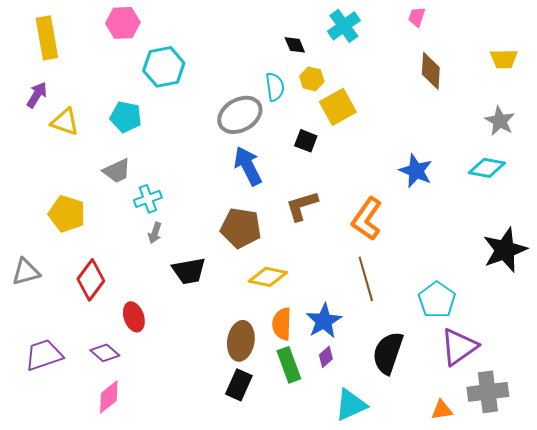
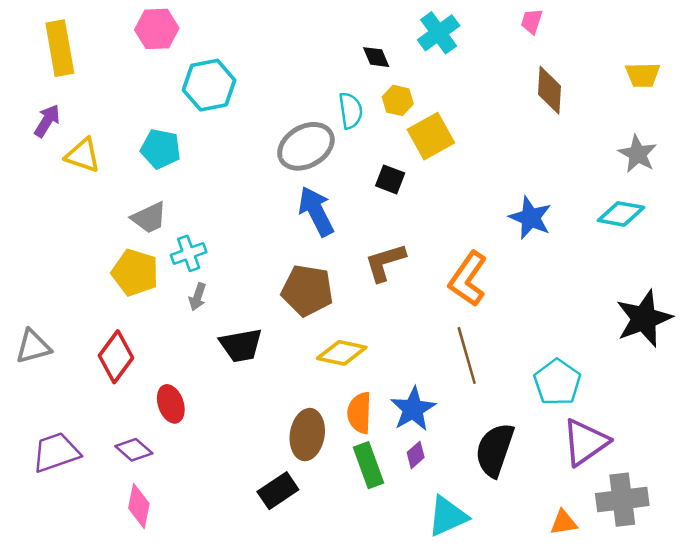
yellow pentagon: (67, 214) -> (135, 273), moved
black rectangle: (239, 385) -> (278, 491), moved, turned 32
pink diamond: (109, 397) -> (139, 506), turned -40

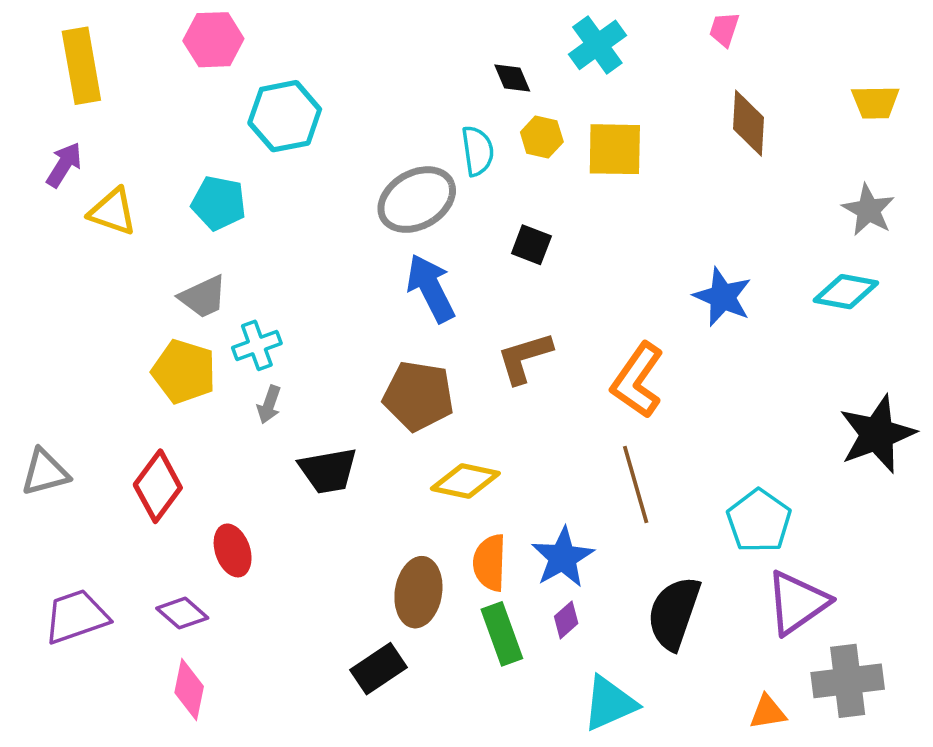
yellow square: (431, 136) -> (615, 149), moved, turned 30

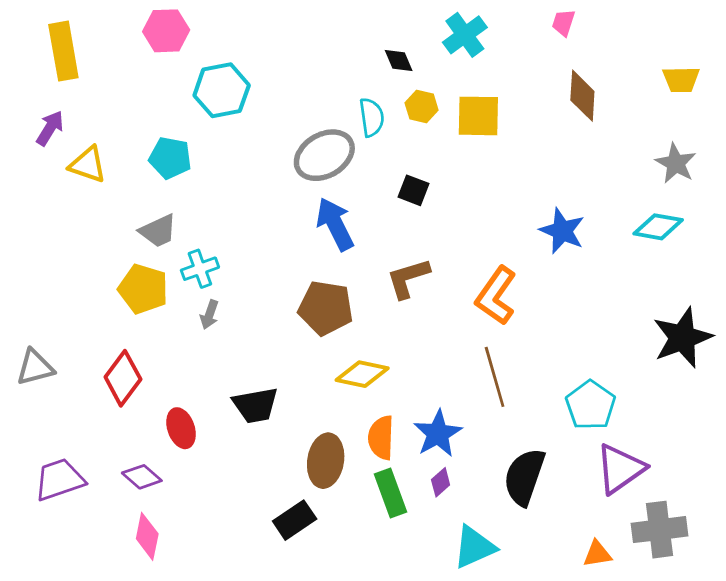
black trapezoid: (328, 471) -> (255, 405), moved

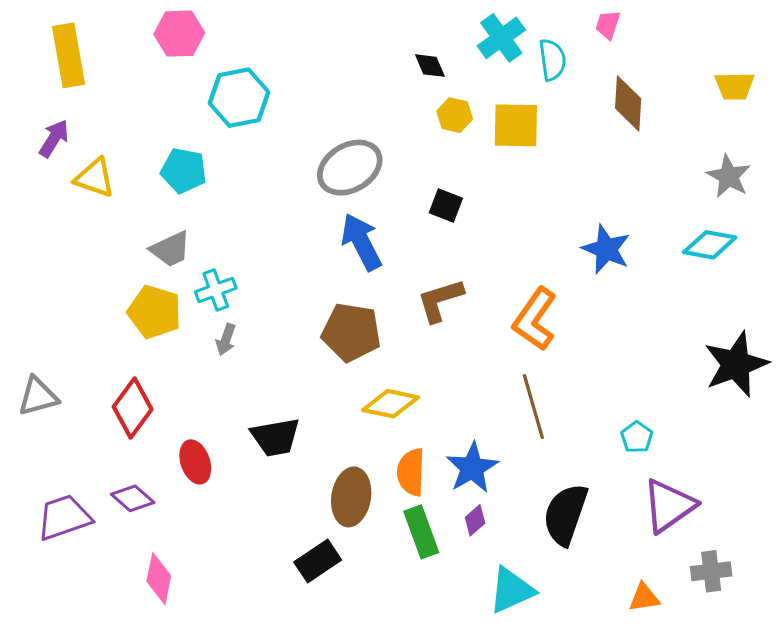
cyan semicircle: (372, 117) -> (552, 60), moved
cyan pentagon: (591, 405) -> (637, 437), size x0.6
purple diamond: (142, 477) -> (133, 498), moved
gray cross: (659, 530) -> (711, 571), size x0.7

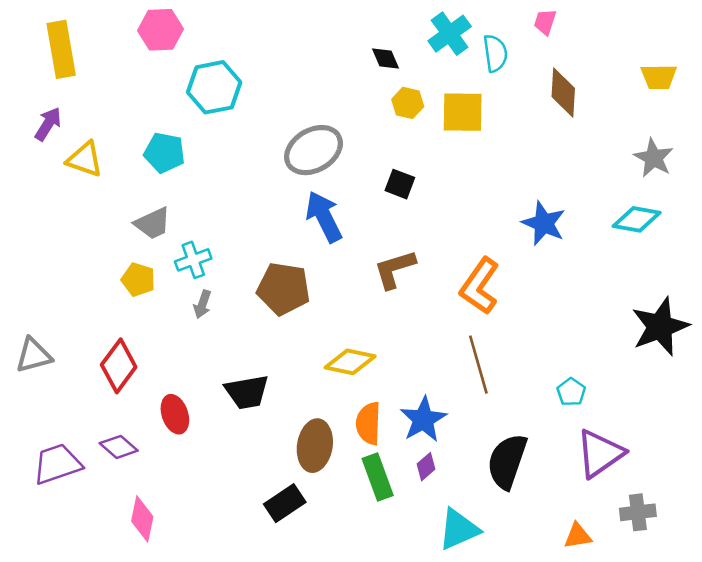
yellow pentagon: (154, 312) -> (138, 280), size x0.7
brown pentagon: (351, 332) -> (283, 289), moved

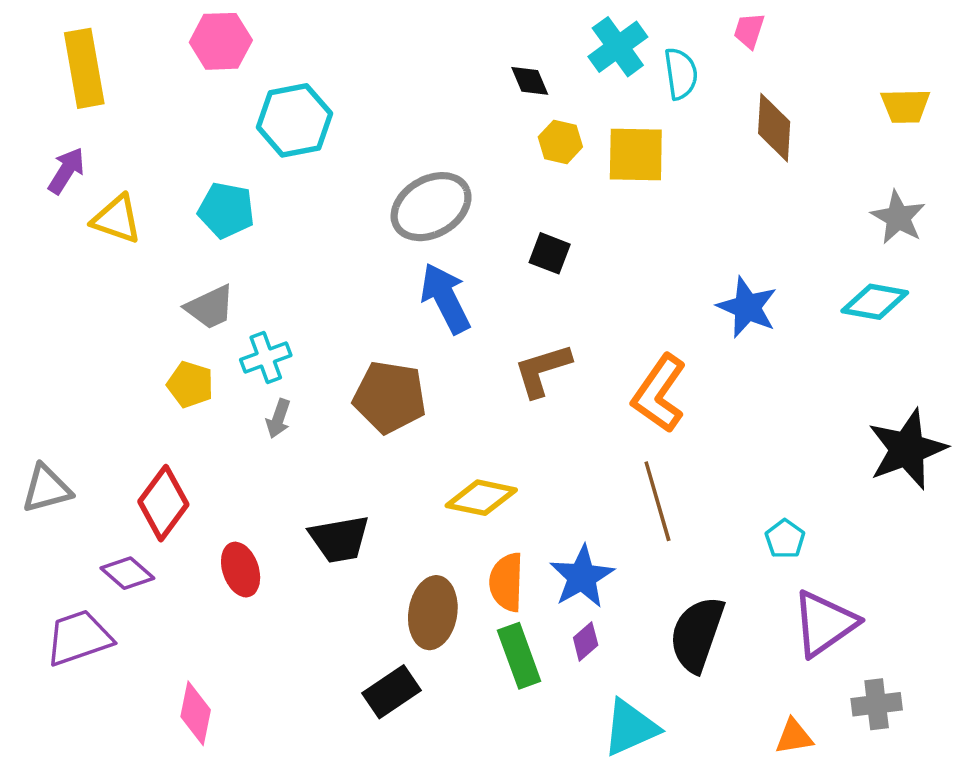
purple diamond: (119, 447) -> (127, 573), moved

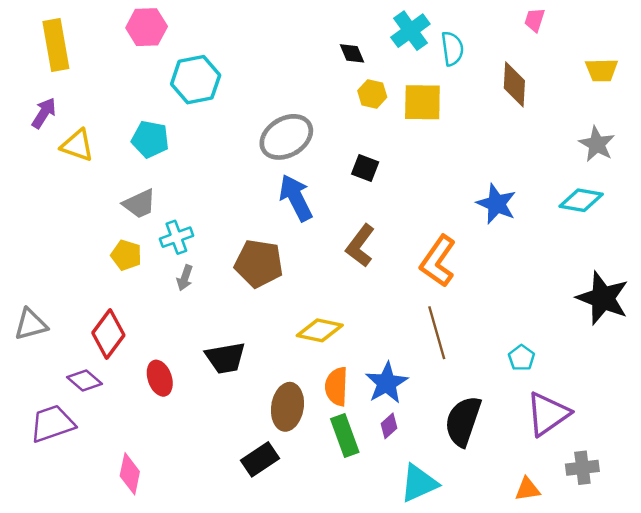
pink trapezoid: (749, 31) -> (535, 20), moved
brown L-shape: (542, 370) -> (360, 246), turned -36
black star: (907, 449) -> (603, 298), turned -30

